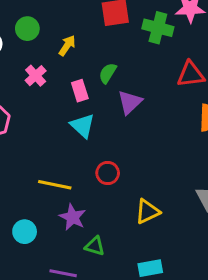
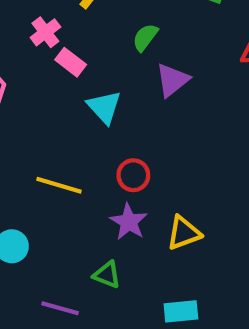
pink rectangle: (80, 91) -> (71, 62), moved, turned -40
purple star: (73, 217) -> (129, 222), moved

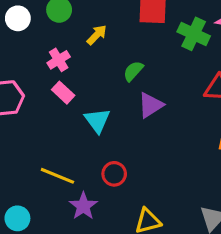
pink rectangle: (71, 62) -> (63, 93), moved
purple star: (129, 222) -> (83, 206), moved

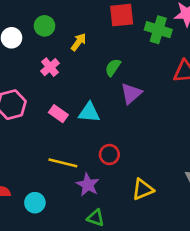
pink rectangle: (63, 93) -> (58, 114), moved
cyan triangle: (97, 120) -> (89, 112), turned -40

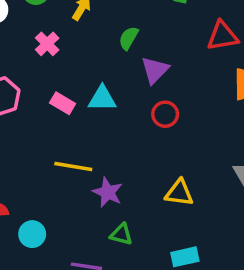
red circle: (109, 155) -> (165, 114), moved
yellow triangle: (143, 189) -> (179, 193), turned 35
cyan circle: (35, 203) -> (32, 234), moved

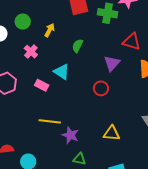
red triangle: (223, 36) -> (132, 42), turned 30
purple triangle: (155, 70) -> (112, 63), moved
cyan triangle: (102, 99) -> (62, 72), moved, turned 36

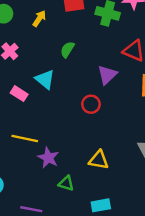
yellow arrow: (50, 30) -> (39, 18), moved
green triangle: (79, 159) -> (66, 183), moved

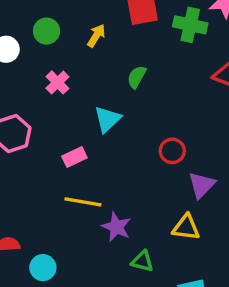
purple triangle: (107, 75) -> (202, 185), moved
cyan triangle: (45, 79) -> (108, 119), turned 40
pink rectangle: (19, 94) -> (74, 157), moved, turned -56

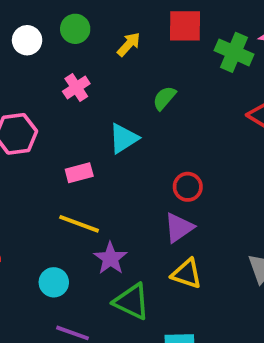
purple triangle: (202, 185) -> (179, 228), moved
green triangle: (142, 261) -> (132, 302), size x1.5
cyan circle: (43, 268) -> (54, 282), moved

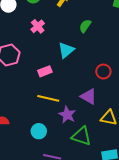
purple triangle: (179, 228) -> (89, 96), moved, turned -48

